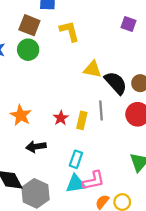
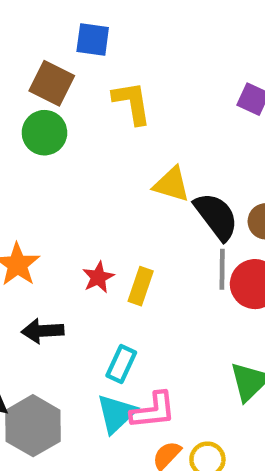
gray line: (101, 111) -> (222, 269), moved
cyan triangle: (76, 184) -> (116, 414), turned -40

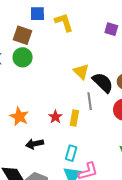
yellow L-shape: (132, 103) -> (64, 22), moved
yellow triangle: (172, 184) -> (81, 72), turned 36
gray line: (222, 269) -> (90, 101), moved

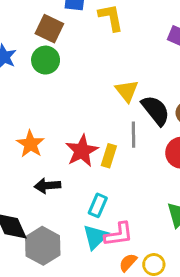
red star: (55, 117) -> (82, 151), size x1.6

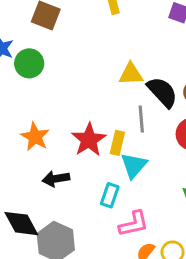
green circle: (46, 60) -> (29, 63), moved
yellow triangle: (127, 91) -> (131, 74), turned -50
cyan triangle: (95, 237) -> (134, 165), moved

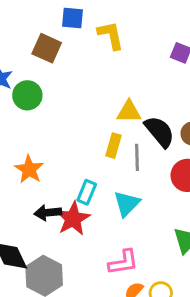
red star: (89, 140) -> (73, 219), moved
yellow rectangle: (117, 143) -> (113, 146), moved
cyan rectangle: (110, 195) -> (87, 192), moved

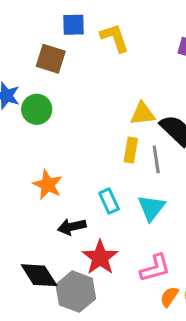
cyan rectangle: (87, 192) -> (109, 201), turned -40
red star: (73, 219) -> (100, 258), moved

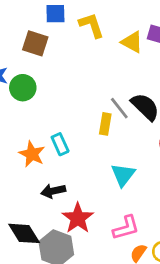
yellow triangle: (143, 114) -> (132, 42), moved, turned 35
gray line: (156, 159) -> (119, 108), moved, turned -30
cyan rectangle: (109, 201) -> (60, 144), moved

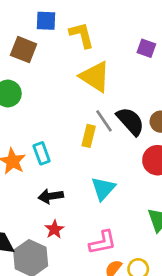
yellow triangle: (132, 42) -> (95, 77), moved, size x1.4
black arrow: (53, 191) -> (51, 196), moved
red star: (78, 218) -> (54, 229), size x0.6

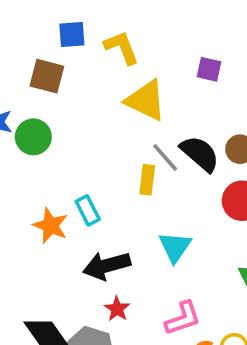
purple square: (146, 48) -> (209, 69), moved
black arrow: (51, 196) -> (107, 266), size x1.4

